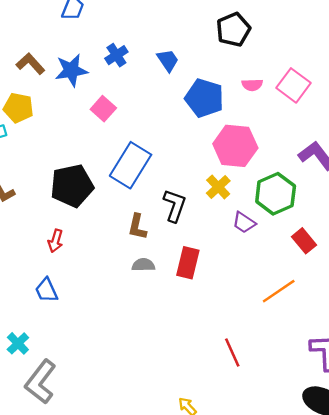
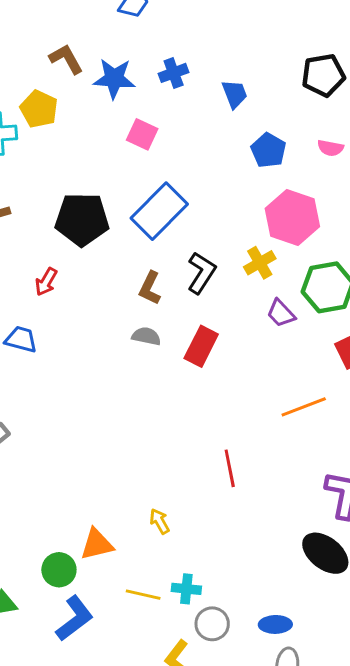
blue pentagon: (204, 98) -> (268, 150), size x0.7
pink square: (103, 109) -> (142, 134), turned -30
blue trapezoid: (46, 290) -> (21, 339), turned 116

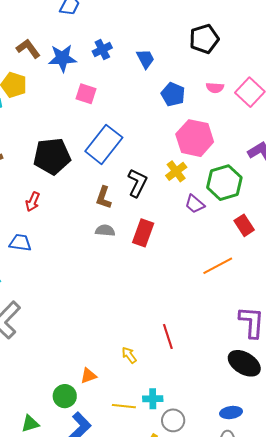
red line: (230, 468) -> (168, 336), moved
orange triangle: (97, 544) -> (88, 376), size x0.7
blue ellipse: (275, 624) -> (231, 413), moved

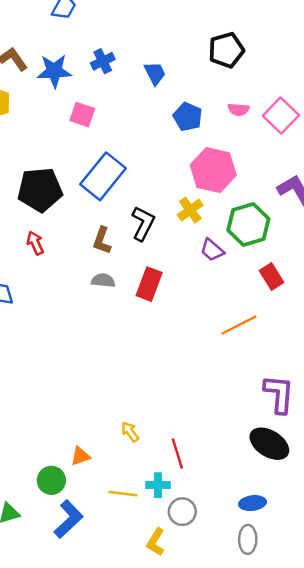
red arrow: (33, 202) -> (35, 243), moved, turned 132
red line: (168, 336) -> (177, 454), moved

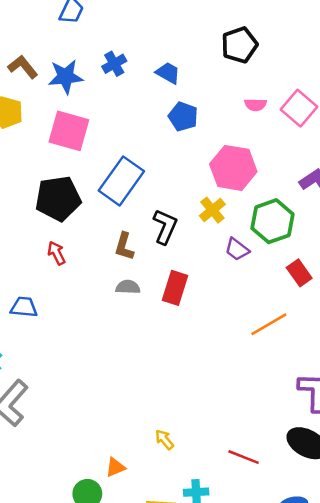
blue trapezoid: (155, 73) -> (168, 73), turned -30
pink square: (82, 115) -> (69, 131), moved, size x1.6
blue pentagon: (188, 117) -> (183, 116), moved
red line: (177, 454) -> (244, 457), moved, turned -48

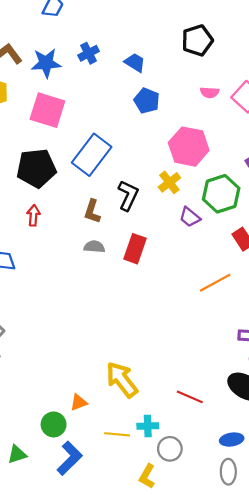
red arrow: (57, 253) -> (33, 215), turned 30
yellow arrow: (164, 440) -> (122, 380), size x2.0

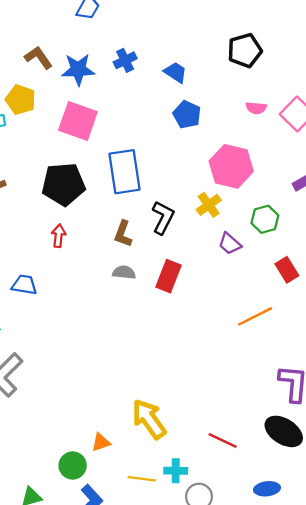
blue rectangle: (92, 155) -> (125, 172), turned -48
green hexagon: (221, 194) -> (265, 219), size x0.7

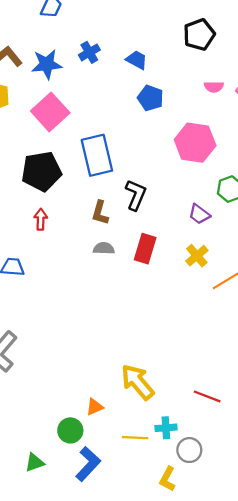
pink square: (78, 121) -> (50, 112), turned 33
yellow cross: (209, 205) -> (197, 256), moved

